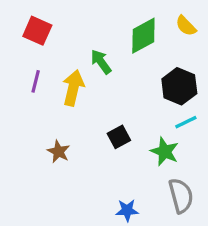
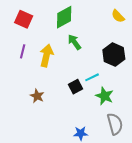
green diamond: (143, 36) -> (64, 17), moved
green arrow: (101, 62) -> (74, 42), moved
cyan line: (186, 122) -> (92, 77), moved

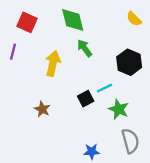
green diamond: (64, 17) -> (73, 20), turned -75
purple line: (23, 51) -> (13, 52), moved

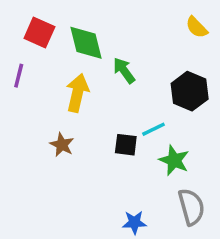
green diamond: (73, 20) -> (86, 43), moved
black square: (86, 99) -> (126, 145), turned 35
brown star: (42, 109) -> (62, 145), moved

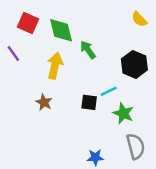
purple line: (19, 76) -> (13, 53), turned -49

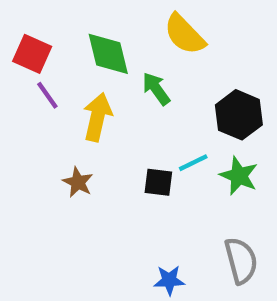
yellow semicircle: (139, 19) -> (184, 34), moved, size x1.5
red square: (28, 23) -> (32, 54), moved
purple line: (13, 53) -> (47, 95), moved
green star: (123, 113) -> (239, 176), moved

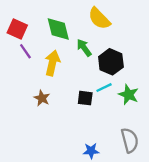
black hexagon: (239, 115) -> (111, 62), moved

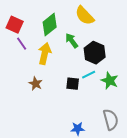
green diamond: (58, 29) -> (50, 25), turned 65

